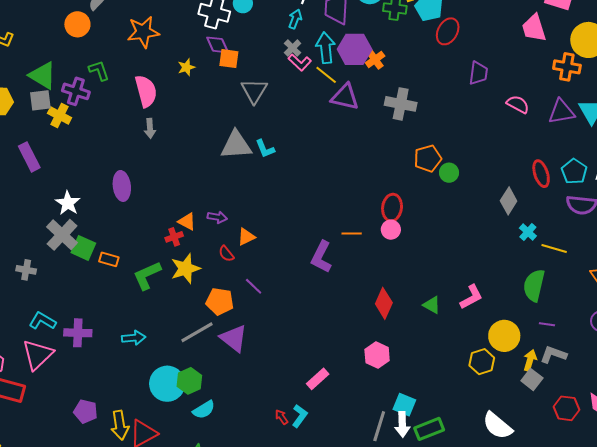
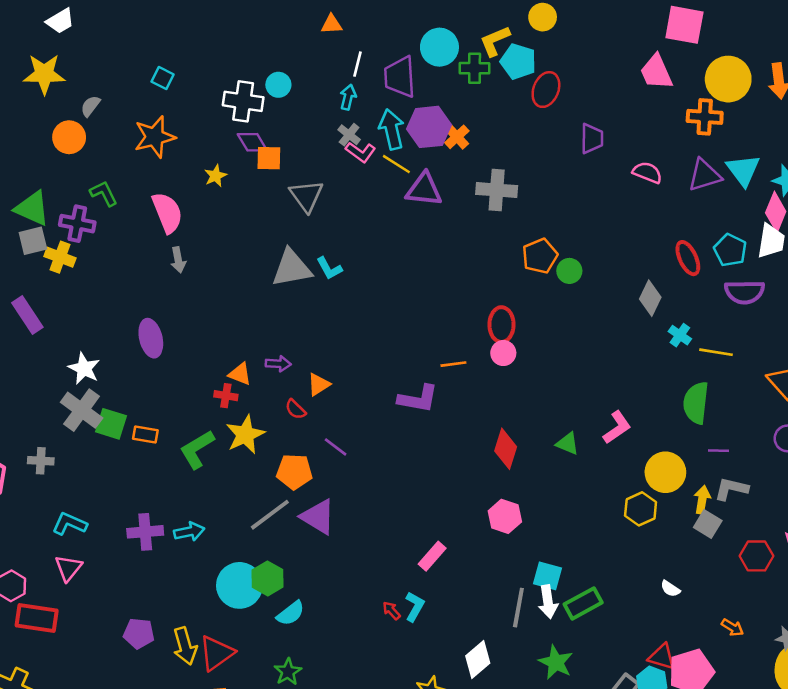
red cross: (174, 237) -> (226, 396), turned 36
purple L-shape: (321, 257) -> (418, 399), turned -100
purple cross: (78, 333) -> (145, 532), moved
pink triangle: (38, 355) -> (68, 568), size x0.7
white semicircle: (497, 426) -> (670, 589), size x0.5

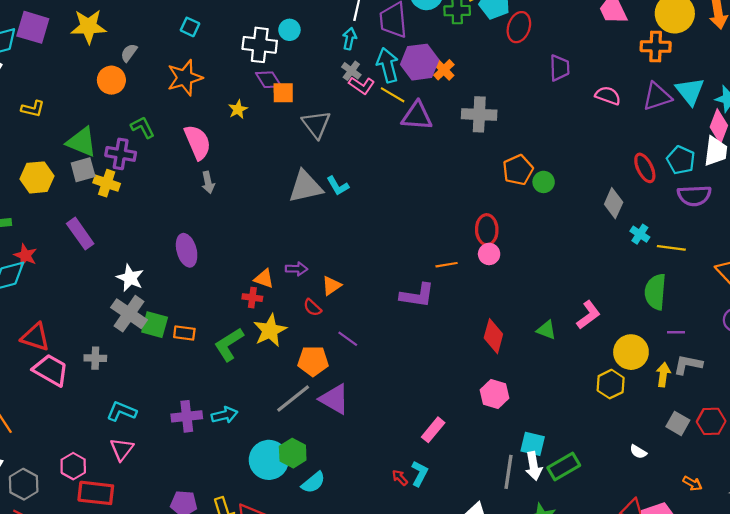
gray square: (708, 524) -> (678, 423), moved

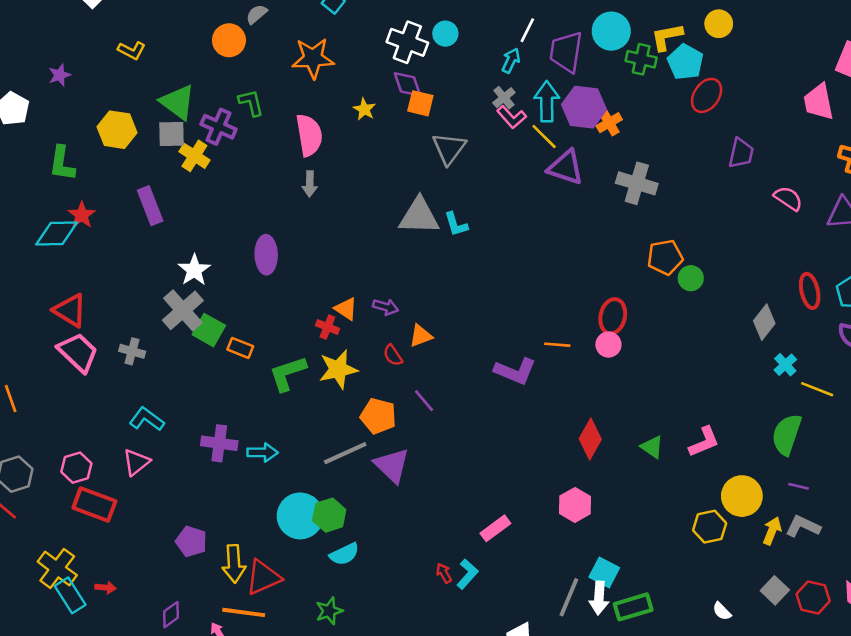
yellow star: (238, 109) -> (364, 109), turned -30

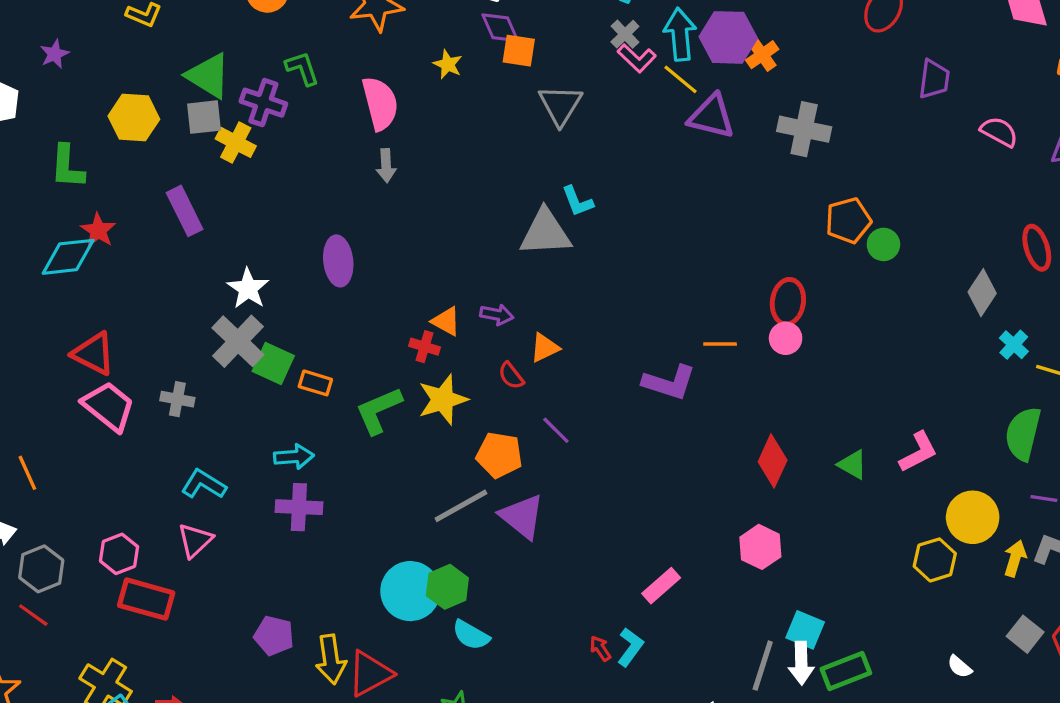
gray triangle: (419, 216) -> (545, 233), moved
cyan arrow: (263, 452) -> (294, 457), moved
cyan semicircle: (344, 554) -> (471, 635), turned 60

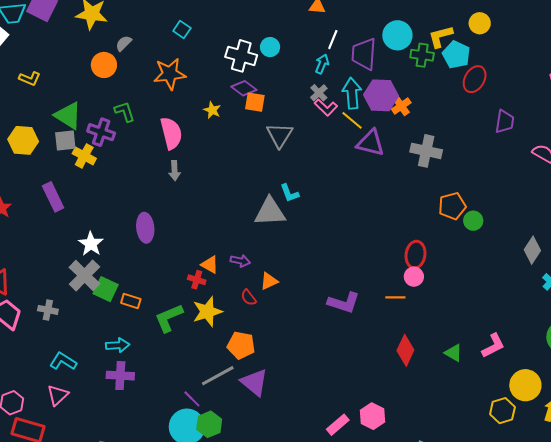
purple diamond: (500, 28) -> (244, 88), turned -30
orange line: (720, 344) -> (395, 297), moved
purple line: (556, 430) -> (192, 399), moved
pink hexagon: (760, 547) -> (372, 416), moved

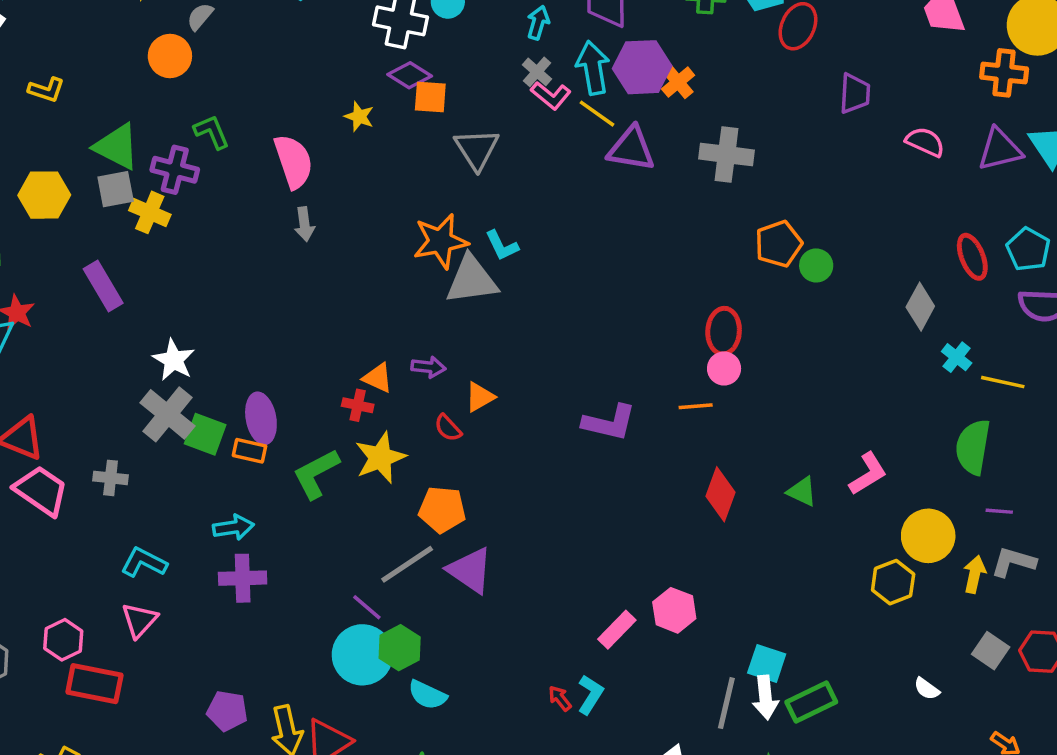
orange star: (170, 74) -> (441, 241), moved
purple ellipse: (145, 228) -> (261, 418), moved

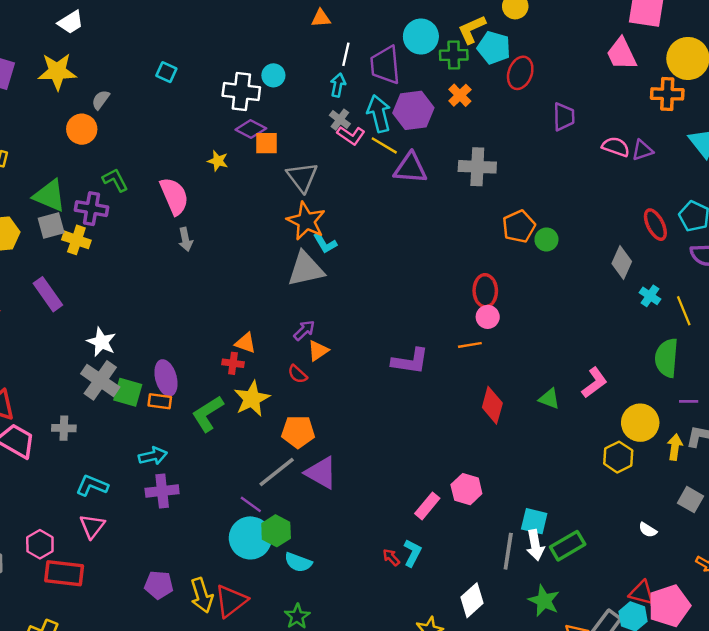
orange cross: (678, 82) -> (460, 95), moved
purple triangle: (1000, 149) -> (642, 150), moved, size x0.7
orange star: (441, 241) -> (306, 221), moved, turned -30
purple arrow: (428, 367) -> (304, 330), moved, turned -45
yellow line: (1003, 382) -> (684, 311), turned 60

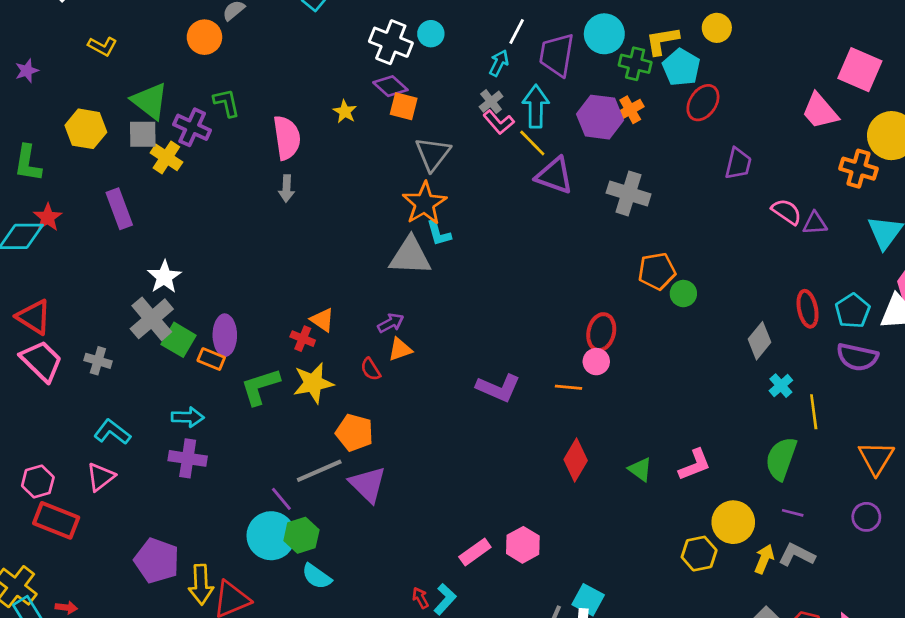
pink trapezoid: (622, 54) -> (820, 111), turned -30
purple hexagon: (413, 110) -> (600, 117), moved
purple pentagon: (159, 585) -> (157, 561), size x1.4

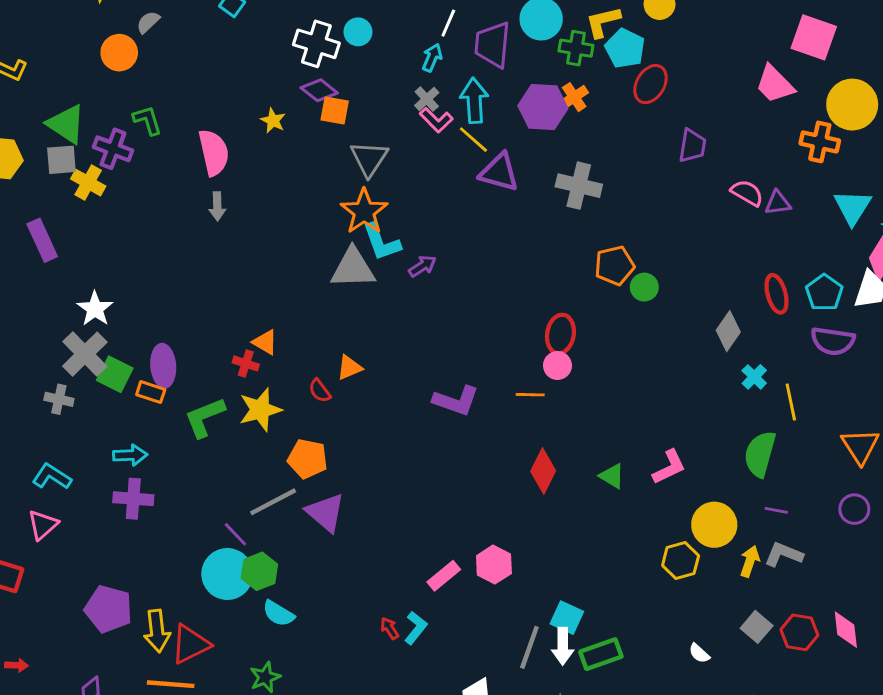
cyan L-shape: (439, 233) -> (381, 242), size x1.4
purple arrow: (391, 323) -> (422, 266), moved
gray cross: (98, 361) -> (59, 399), moved

